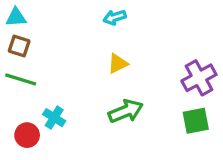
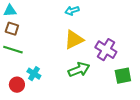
yellow triangle: (118, 63) -> (74, 40), size x1.5
purple cross: (199, 78) -> (106, 50), moved, turned -30

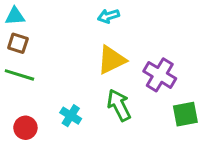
green arrow: (79, 70) -> (119, 105), turned -95
cyan cross: (34, 74) -> (71, 116), moved

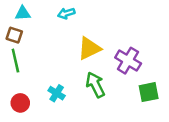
cyan triangle: (15, 16) -> (23, 13), moved
cyan arrow: (108, 16) -> (66, 13), moved
green line: (19, 75) -> (15, 61), turned 60

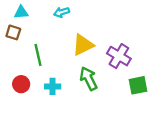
green line: (15, 61) -> (38, 55), moved
cyan cross: (57, 93) -> (53, 86), turned -32
red circle: (20, 103) -> (21, 84), moved

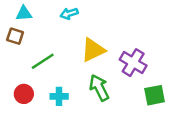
green line: (38, 55) -> (43, 61), turned 70

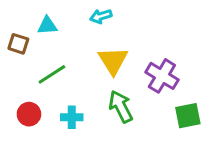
cyan triangle: (24, 14) -> (47, 25), moved
cyan arrow: (69, 14) -> (101, 16), moved
yellow triangle: (93, 50) -> (113, 61), turned -36

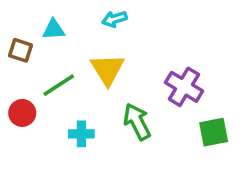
yellow triangle: (113, 61) -> (107, 69), moved
red circle: (29, 114) -> (22, 113), moved

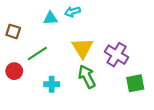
cyan triangle: (54, 29) -> (51, 18), moved
yellow triangle: (107, 69) -> (82, 48), moved

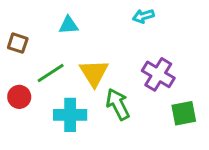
cyan arrow: (73, 12) -> (143, 16), moved
yellow triangle: (82, 48) -> (94, 73), moved
cyan cross: (52, 84) -> (70, 115), size x1.5

